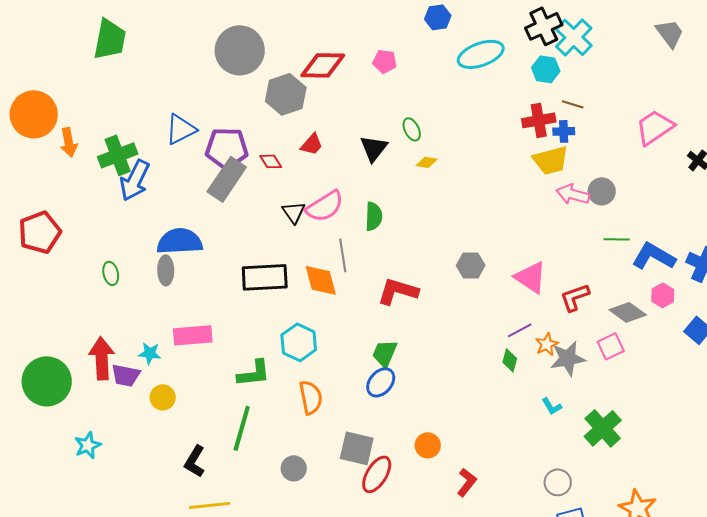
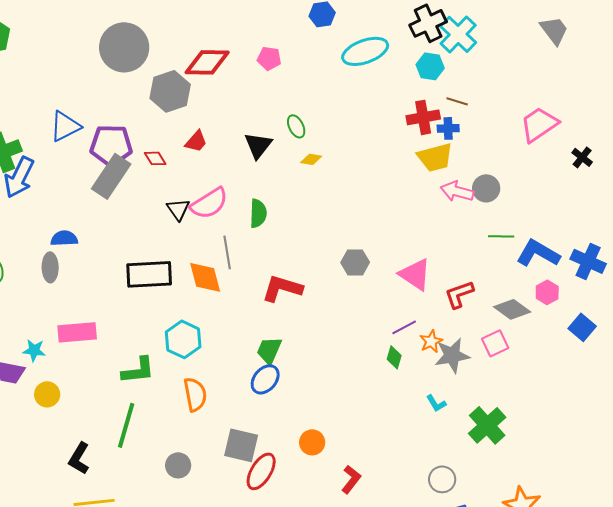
blue semicircle: (180, 241) -> (64, 238), size x0.6

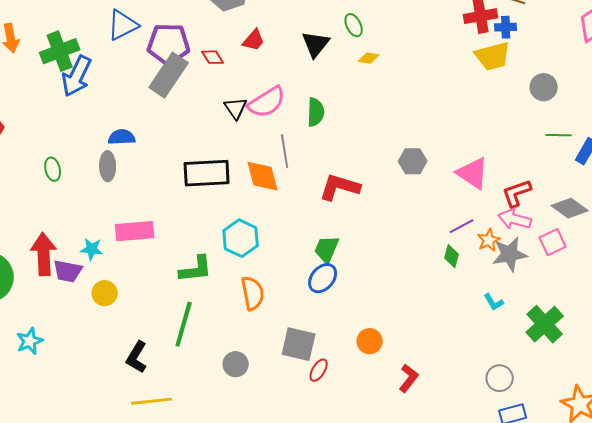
pink arrow: (457, 191) -> (515, 219), moved
red ellipse: (261, 471) -> (319, 370), size x0.6

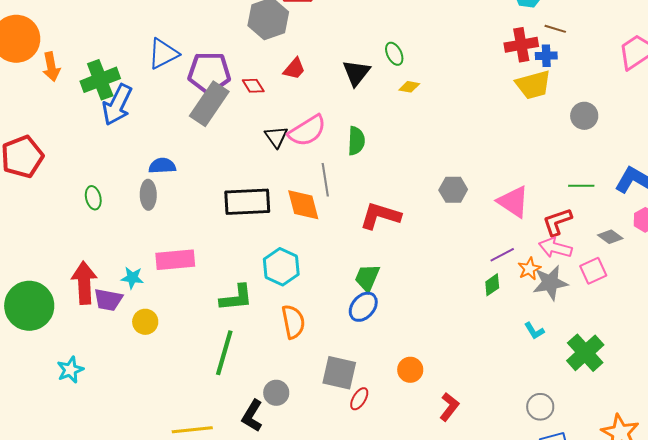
green line: (559, 135) -> (581, 186), moved
gray diamond: (570, 208) -> (610, 237), size x0.7
green diamond: (452, 256) -> (492, 285), turned 40
black L-shape: (137, 357) -> (252, 416), moved

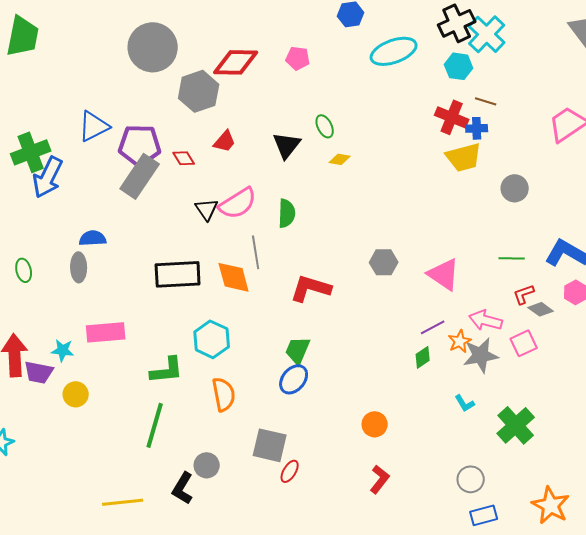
red cross: (521, 45) -> (452, 117), turned 32
red L-shape: (557, 222) -> (524, 294), moved, size x0.7
orange circle: (410, 370) -> (375, 424), moved

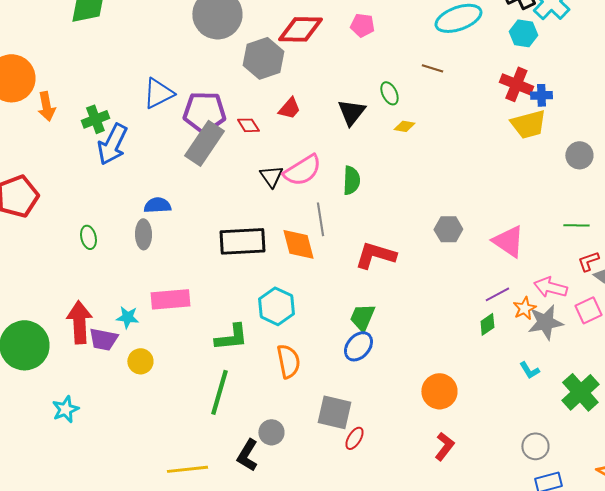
brown line: (486, 101) -> (432, 68), moved
green cross: (31, 152) -> (95, 119), size x0.7
orange circle: (375, 424) -> (439, 391), size x1.4

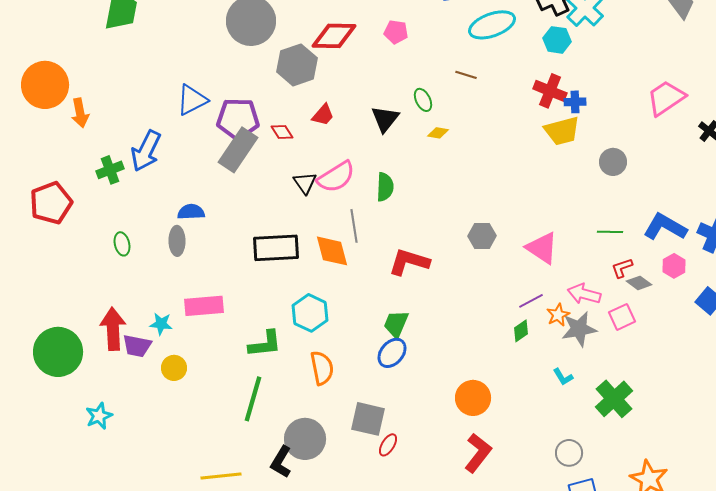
green cross: (95, 119) -> (110, 170), moved
gray circle: (271, 432) -> (305, 439), size x1.6
red L-shape: (444, 446) -> (478, 453), size x1.4

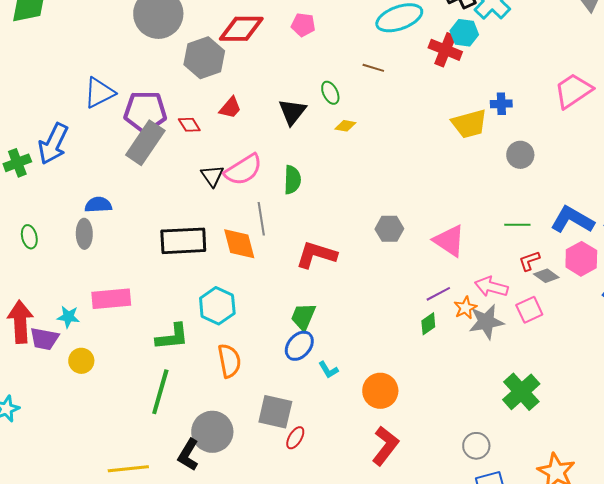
red cross: (550, 91) -> (445, 50), moved
blue cross: (575, 102) -> (501, 104), moved
pink hexagon: (674, 266) -> (581, 259), size x1.4
cyan L-shape: (563, 377) -> (328, 370), moved

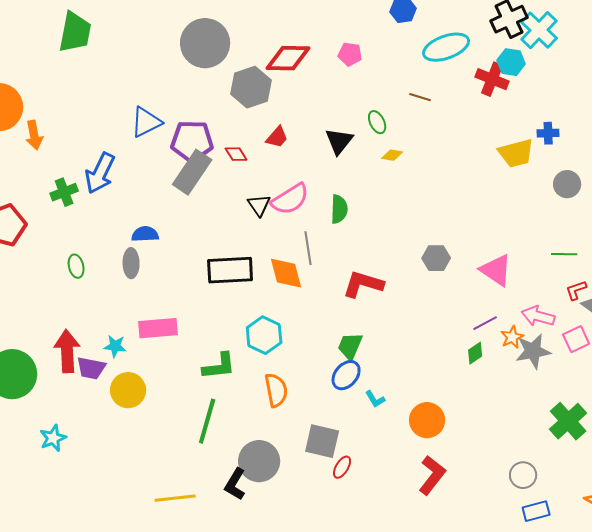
yellow circle: (81, 361) -> (128, 390), size x1.4

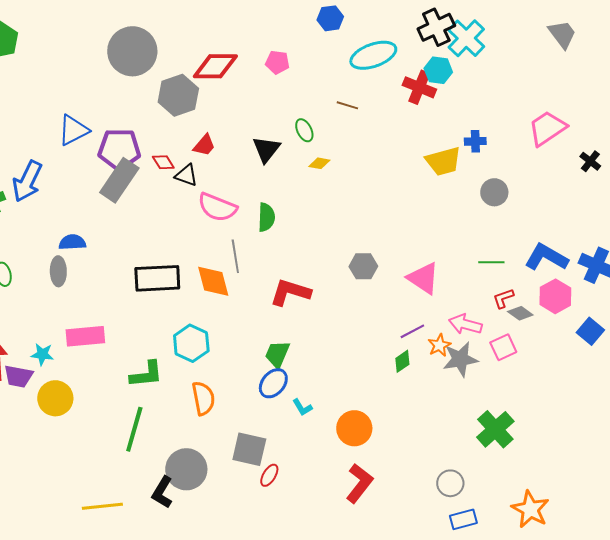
pink semicircle: (290, 199) -> (217, 207), turned 54
black triangle: (259, 205) -> (186, 175), moved, turned -35

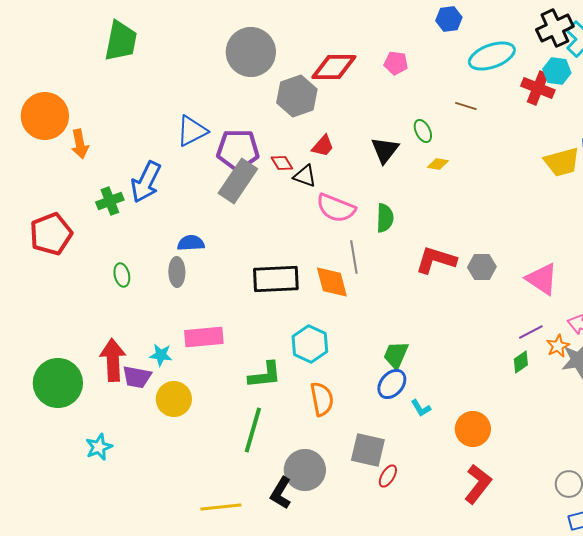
red L-shape: (290, 292) -> (436, 260), moved

